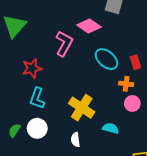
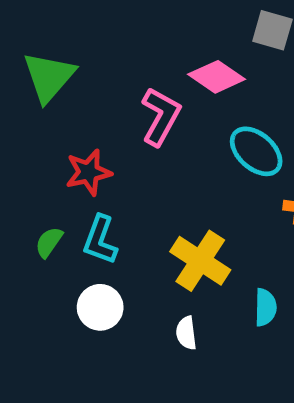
cyan semicircle: (111, 128) -> (265, 307), turned 77
green semicircle: (14, 130) -> (49, 242), moved

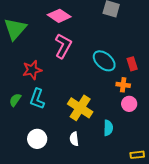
pink diamond: (217, 77) -> (59, 16), moved
white circle: (100, 307) -> (37, 139), moved

